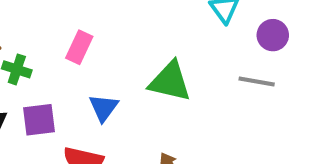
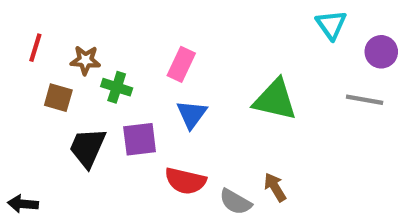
blue triangle: (103, 108) -> (192, 114), moved

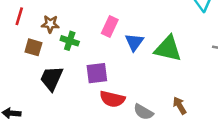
blue triangle: (192, 114) -> (134, 42), moved
purple square: (140, 139) -> (97, 73), moved
brown arrow: (275, 187) -> (180, 105), moved

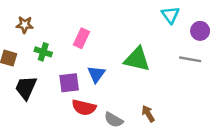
brown star: (50, 24) -> (25, 25), moved
blue triangle: (134, 42) -> (96, 74), moved

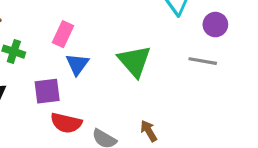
green triangle: (137, 59) -> (134, 61), turned 36
blue triangle: (96, 74) -> (77, 64), moved

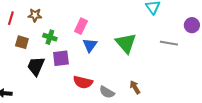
purple circle: (215, 25) -> (192, 25), moved
purple square: (47, 91) -> (61, 58), moved

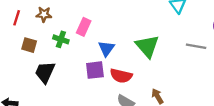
pink rectangle: (81, 26) -> (84, 27), moved
purple square: (61, 58) -> (95, 70), moved
red semicircle: (83, 82) -> (121, 76), moved

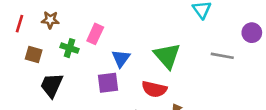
red semicircle: (121, 76) -> (154, 89), moved

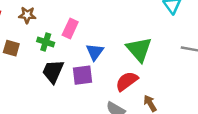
black trapezoid: (52, 85) -> (53, 71), moved
red semicircle: (154, 89) -> (127, 81), turned 130

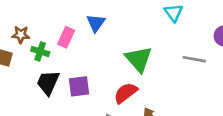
brown star: (27, 15) -> (21, 35), moved
blue triangle: (95, 52) -> (96, 23), moved

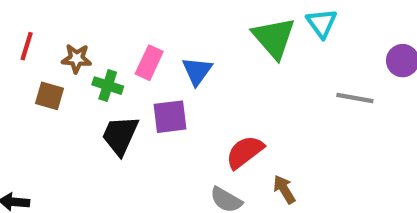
blue triangle: (96, 23) -> (197, 71), moved
green triangle: (139, 59) -> (274, 38), moved
purple square: (79, 86) -> (170, 117), moved

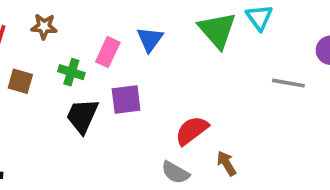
brown star: (77, 59) -> (44, 27), moved
blue triangle: (197, 71) -> (150, 39), moved

